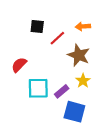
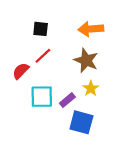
orange arrow: (83, 26) -> (91, 29), size x1.5
red line: (57, 38) -> (43, 56), moved

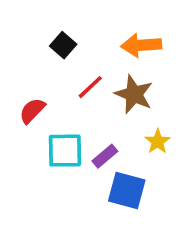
black square: (41, 29) -> (63, 45), turned 35
red line: (43, 56) -> (90, 87), moved
yellow star: (91, 88) -> (158, 142), moved

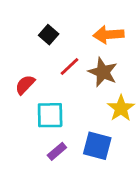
yellow star: (158, 142) -> (121, 108), size x1.4
purple rectangle: (105, 156) -> (57, 151), moved

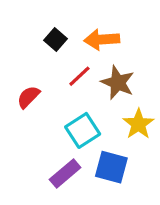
orange arrow: (108, 35) -> (102, 39), moved
cyan square: (50, 115) -> (83, 130), moved, turned -32
purple rectangle: (57, 151) -> (65, 173), size x1.4

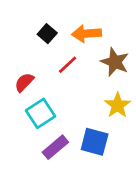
brown star: (118, 83) -> (115, 62), moved
cyan square: (83, 130) -> (40, 113), moved

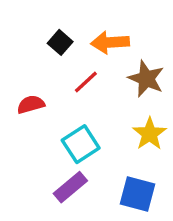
red semicircle: (24, 82) -> (31, 104), turned 30
cyan square: (40, 113) -> (81, 144), moved
blue square: (95, 142) -> (138, 194), moved

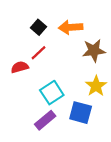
brown star: (146, 79) -> (94, 51), turned -30
red line: (86, 82) -> (39, 53), moved
blue square: (138, 194) -> (81, 113), moved

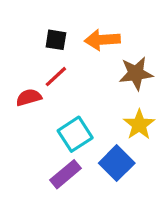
black square: (39, 27) -> (56, 40), turned -32
blue square: (81, 113) -> (117, 163), turned 30

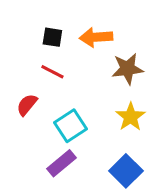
red line: (56, 77) -> (52, 72), turned 70
red semicircle: (29, 97) -> (27, 105), moved, turned -35
blue square: (117, 163) -> (126, 171), moved

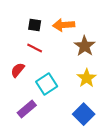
brown star: (127, 69) -> (85, 46), turned -30
purple rectangle: (61, 163) -> (27, 109), moved

